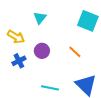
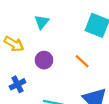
blue cross: (19, 61) -> (17, 84), moved

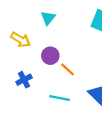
orange line: (82, 61) -> (67, 69), moved

